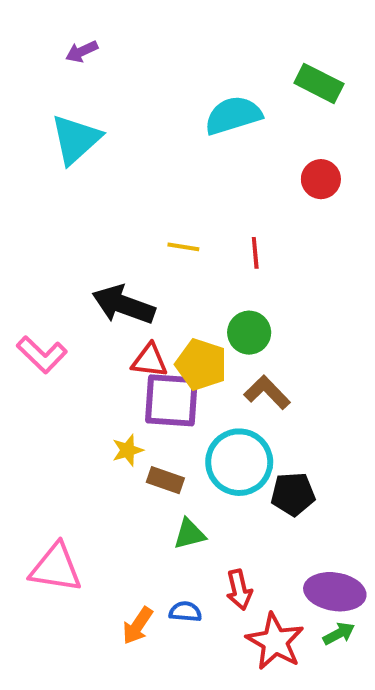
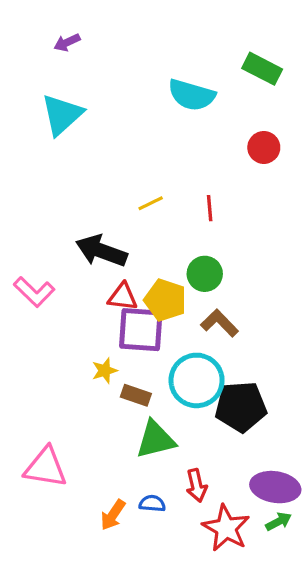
cyan semicircle: (233, 115) -> (192, 95), turned -147
yellow line: (183, 247) -> (151, 203), turned -35
black pentagon: (293, 494) -> (241, 407), size x1.4
green triangle: (189, 534) -> (156, 439), size x1.5

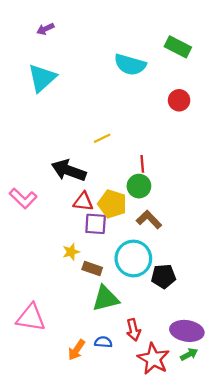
red line: (210, 208) -> (142, 164), moved
purple square: (141, 330) -> (96, 224), size x0.7
black pentagon: (241, 407) -> (163, 276), size x0.7

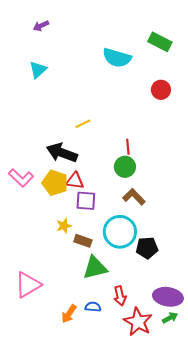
cyan triangle: (42, 78) -> (38, 70), size x0.7
yellow line: (102, 138) -> (83, 124), moved
yellow pentagon: (112, 204) -> (55, 183), moved
pink triangle: (31, 318) -> (28, 285), turned -40

